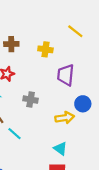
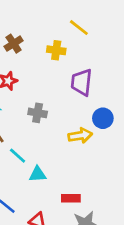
yellow line: (75, 31) -> (79, 28), moved
brown cross: (11, 44) -> (14, 44), turned -32
cyan triangle: (60, 149) -> (38, 174), moved, turned -40

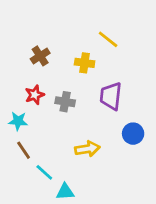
gray cross: (38, 113) -> (65, 102), moved
yellow arrow: (80, 136) -> (87, 149), moved

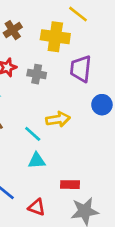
yellow cross: (85, 63) -> (55, 37), size x1.5
cyan line: (44, 172) -> (33, 134), moved

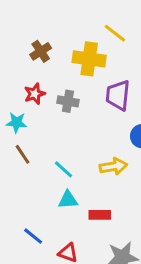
yellow arrow: (58, 119) -> (113, 166), moved
red rectangle: (70, 185) -> (100, 215), moved

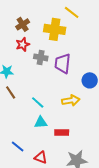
red star: (35, 94) -> (23, 44), moved
purple trapezoid: (118, 95) -> (63, 63), moved

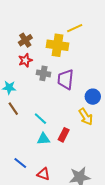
yellow line: (72, 12) -> (75, 28), turned -63
yellow arrow: (71, 100) -> (86, 117), moved, turned 66
red rectangle: (62, 132) -> (64, 135), moved, turned -64

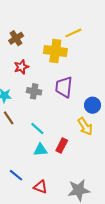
brown cross: (25, 40) -> (16, 38), moved
gray cross: (43, 73) -> (34, 91), moved

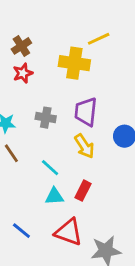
red star: (21, 67) -> (23, 73), moved
yellow arrow: (85, 126) -> (84, 146), moved
red triangle: (40, 187) -> (69, 232), moved, size x1.5

